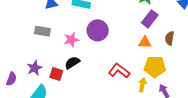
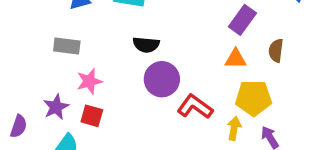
purple circle: (98, 30) -> (162, 79), moved
pink star: (71, 40) -> (89, 81), moved
black semicircle: (72, 63) -> (146, 45), moved, turned -140

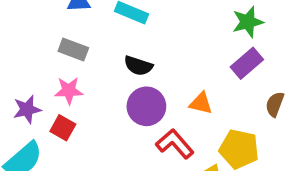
gray rectangle: (67, 46) -> (73, 50), moved
orange triangle: (236, 59) -> (201, 103), moved

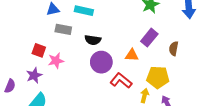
gray rectangle: (73, 50) -> (63, 29), moved
purple rectangle: (247, 63) -> (149, 38), moved
red square: (63, 128) -> (39, 50), moved

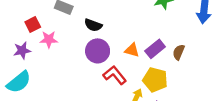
purple rectangle: (149, 38) -> (155, 49), moved
red square: (39, 50) -> (33, 25), turned 32

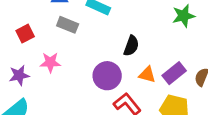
red square: (33, 25) -> (25, 34), moved
black semicircle: (93, 25) -> (131, 46), moved, turned -90

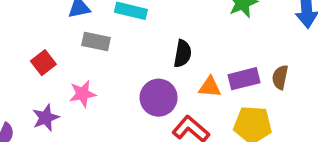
purple rectangle: (174, 73) -> (244, 79), turned 35

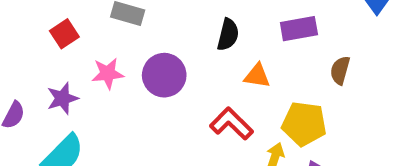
purple rectangle: (244, 79) -> (299, 29), moved
purple circle: (159, 98) -> (164, 75), moved

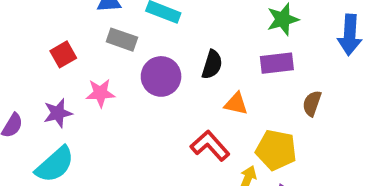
purple circle: (164, 75) -> (161, 76), moved

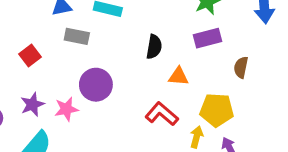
purple circle: (161, 76) -> (96, 85), moved
pink star: (100, 93) -> (66, 109), moved

